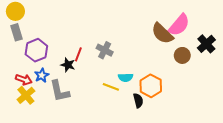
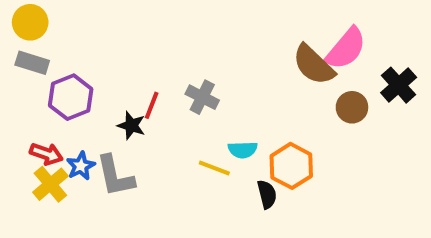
gray rectangle: (16, 32) -> (32, 63), turned -56
blue star: (42, 75) -> (81, 166), moved

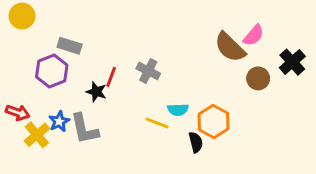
pink semicircle: (346, 49) -> (254, 35), size x0.7
gray rectangle: (32, 63) -> (70, 46), moved
red arrow: (46, 154) -> (18, 113), moved

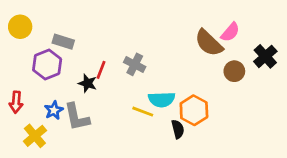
yellow circle: (22, 16) -> (20, 27), moved
cyan semicircle: (178, 110) -> (162, 99), size x1.4
red arrow: (18, 113) -> (16, 102), turned 75
yellow cross: (37, 135) -> (35, 136), moved

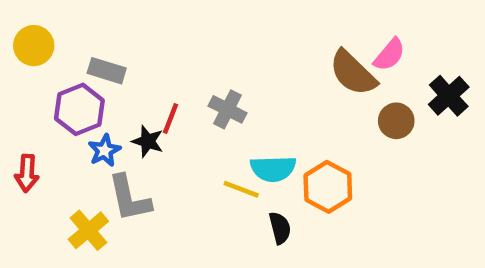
blue star: (54, 110) -> (104, 150), moved
black semicircle: (178, 129) -> (280, 228), moved
yellow cross: (35, 136) -> (88, 230), moved

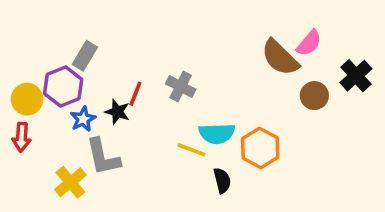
yellow circle: (34, 46) -> (27, 99), moved
gray rectangle: (107, 71) -> (85, 56), turned -76

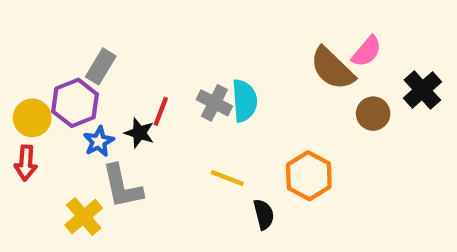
cyan semicircle: (217, 133) -> (244, 101), moved, turned -92

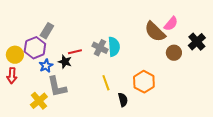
red line: (161, 111) -> (75, 52), turned 56
yellow line: (227, 178) -> (106, 83), turned 49

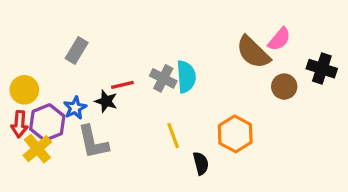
black cross: (197, 42) -> (322, 69), turned -30
purple hexagon: (35, 48) -> (47, 122), moved
yellow cross: (39, 101) -> (37, 149), moved

